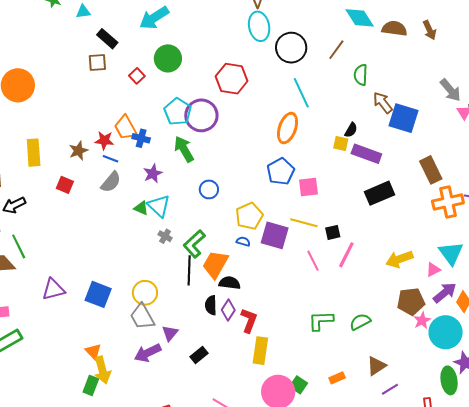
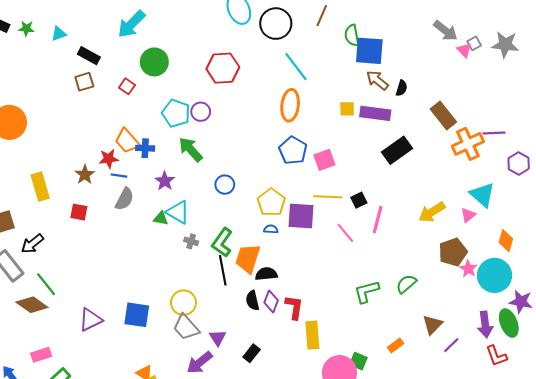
brown arrow: (383, 103) -> (377, 80), moved
purple circle: (201, 115) -> (201, 112), size x0.6
blue square: (403, 118) -> (369, 51), moved
black semicircle: (351, 130) -> (402, 88), moved
purple arrow: (445, 293) -> (485, 324), moved, turned 135

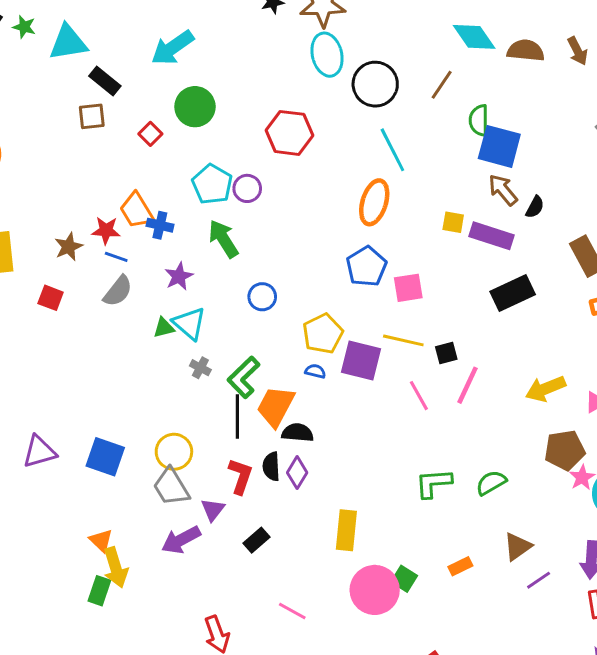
cyan triangle: (59, 34) -> (68, 43), size x1.8
green triangle: (161, 218) -> (164, 328), turned -35
red L-shape: (294, 307) -> (241, 476), moved

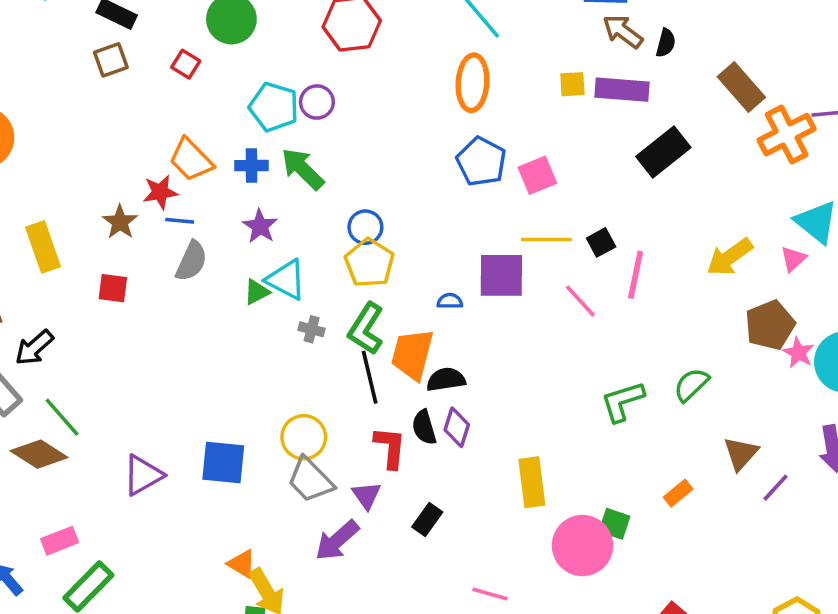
blue cross: (160, 225) -> (252, 166), moved
yellow pentagon: (323, 334) -> (369, 263), moved

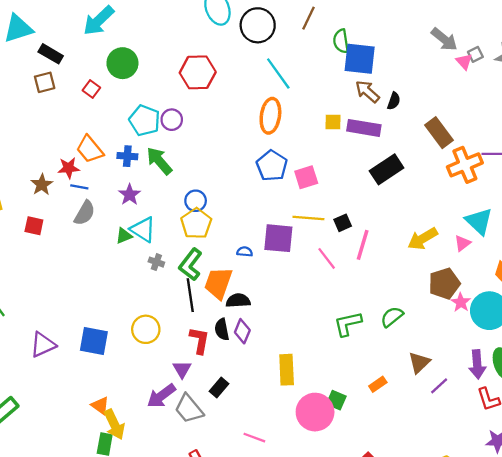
gray trapezoid: (310, 480) -> (189, 409), moved

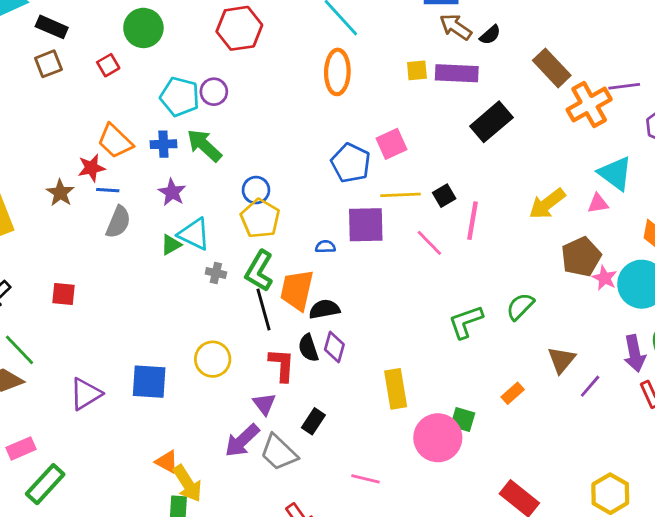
red square: (91, 89) -> (108, 65), turned 30
black semicircle: (394, 101) -> (490, 35), turned 36
blue pentagon: (272, 166) -> (351, 163), moved
red square: (34, 226) -> (64, 294), moved
pink triangle: (462, 243) -> (598, 203), turned 36

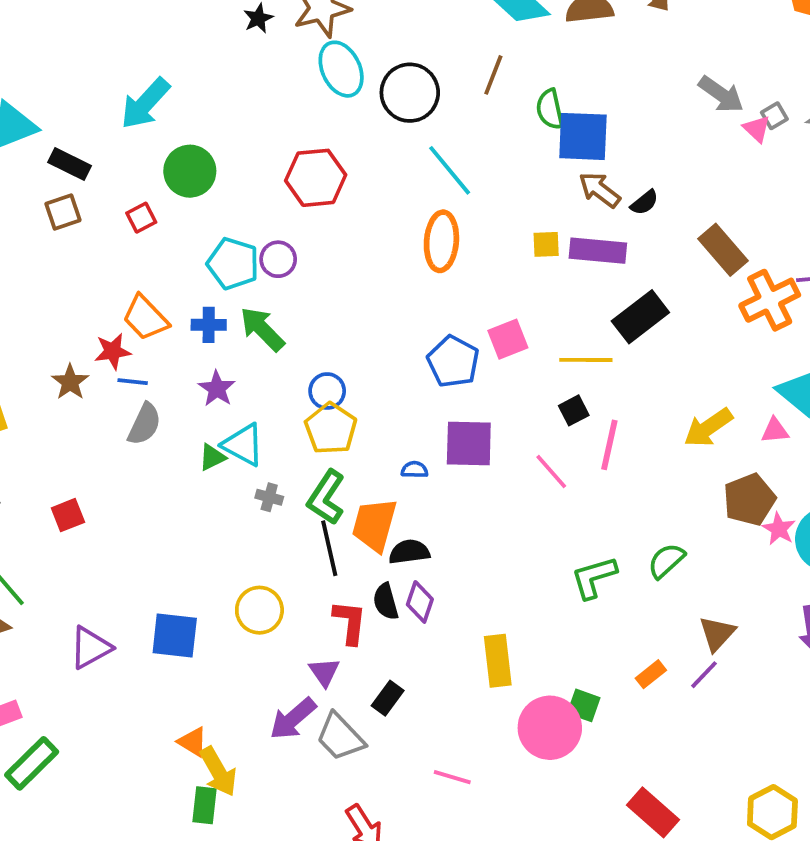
yellow line: (401, 195) -> (586, 360), moved
red square: (64, 294) -> (68, 515), turned -30
purple line: (590, 386) -> (704, 675), moved

